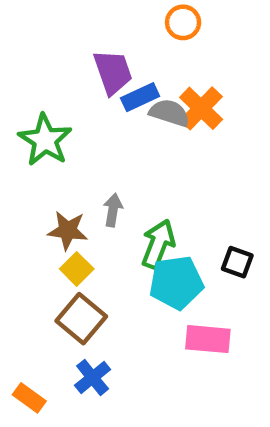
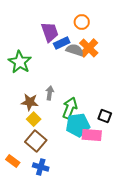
orange circle: (183, 22) -> (82, 22), moved
pink rectangle: (208, 339) -> (92, 135), moved
blue cross: (93, 377) -> (41, 167), turned -35
orange rectangle: (29, 398) -> (13, 161), moved

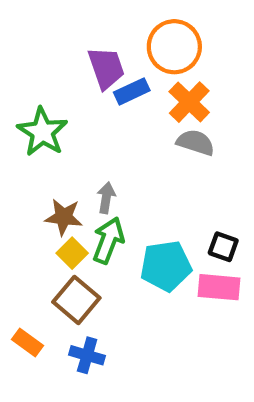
orange circle: (82, 22) -> (174, 47), size x1.6
gray semicircle: (75, 50) -> (196, 142), moved
green arrow: (70, 108) -> (108, 240), moved
pink rectangle: (92, 135) -> (219, 287), moved

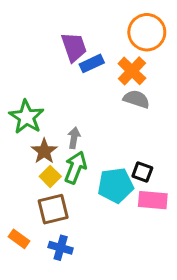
orange circle: (174, 47) -> (147, 32), moved
green star: (42, 132) -> (26, 117), moved
brown star: (64, 217) -> (44, 151), turned 30
black square: (223, 247) -> (142, 172), moved
brown square: (76, 300) -> (53, 209), turned 36

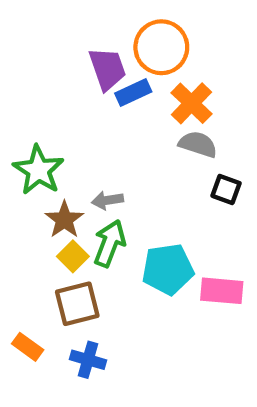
orange circle: (147, 32) -> (161, 47), moved
gray arrow: (74, 138) -> (107, 200), turned -108
black square: (142, 172) -> (226, 189), moved

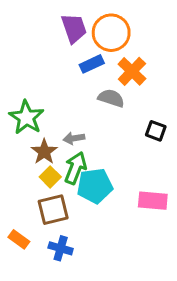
purple trapezoid: (107, 69) -> (74, 28), moved
gray semicircle: (198, 144) -> (111, 98), moved
cyan pentagon: (168, 269) -> (95, 186), moved

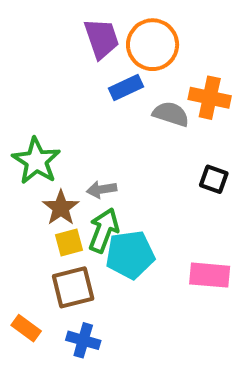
orange cross: (132, 71) -> (210, 98), moved, turned -32
gray semicircle: (111, 98) -> (171, 114), moved
yellow square: (50, 177) -> (69, 242), turned 30

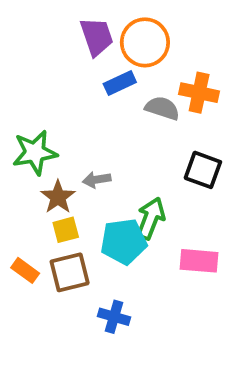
green star: (36, 161) -> (35, 153), turned 30
black square: (214, 179) -> (203, 170), size x1.4
green arrow: (104, 230) -> (151, 218), moved
orange rectangle: (26, 328) -> (25, 270), moved
blue cross: (83, 340) -> (114, 317), moved

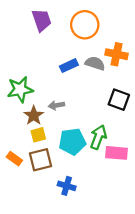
purple trapezoid: (97, 37) -> (42, 20), moved
blue rectangle: (120, 83) -> (69, 66), moved
green arrow: (151, 218) -> (98, 137), moved

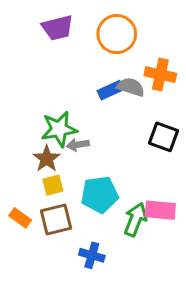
purple trapezoid: (42, 20) -> (58, 28), turned 95
blue rectangle: (69, 66) -> (110, 90), moved
green star: (20, 89) -> (59, 129), moved
green arrow: (98, 137) -> (135, 219), moved

